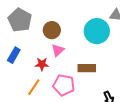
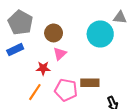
blue rectangle: (14, 55) -> (15, 50), moved, turned 35
brown rectangle: (87, 68) -> (90, 83), moved

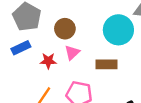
red star: (43, 68) -> (48, 61), moved
brown rectangle: (90, 83) -> (107, 64), moved

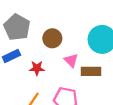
pink triangle: (72, 52) -> (71, 60), moved, turned -32

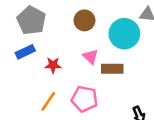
brown circle: (52, 38) -> (84, 20), moved

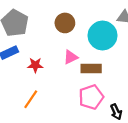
pink triangle: (91, 57) -> (71, 57), turned 49
pink pentagon: (84, 99) -> (91, 97), moved, turned -30

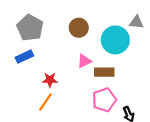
red star: (35, 65) -> (50, 80), moved

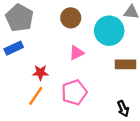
brown rectangle: (104, 72) -> (125, 64), moved
pink pentagon: (104, 100) -> (74, 92), moved

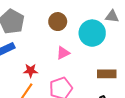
brown rectangle: (125, 64) -> (107, 74), moved

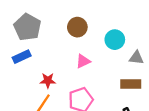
gray triangle: (112, 16) -> (136, 58), moved
cyan circle: (92, 33) -> (115, 40), size x0.7

